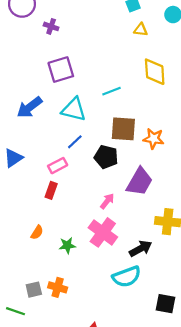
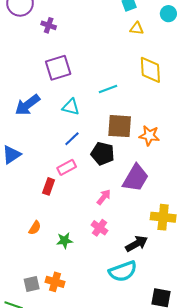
cyan triangle: (74, 109) -> (71, 107), size x0.7
pink rectangle: (58, 166) -> (67, 167), moved
pink cross: (103, 232) -> (99, 228), size x0.6

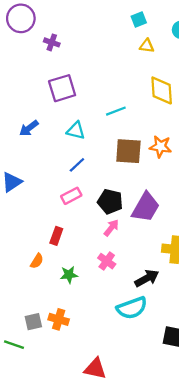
blue arrow: (27, 105) -> (29, 128), size x0.7
orange star: (149, 136) -> (160, 147), moved
black pentagon: (103, 154) -> (110, 202), moved
red rectangle: (49, 186) -> (56, 236), moved

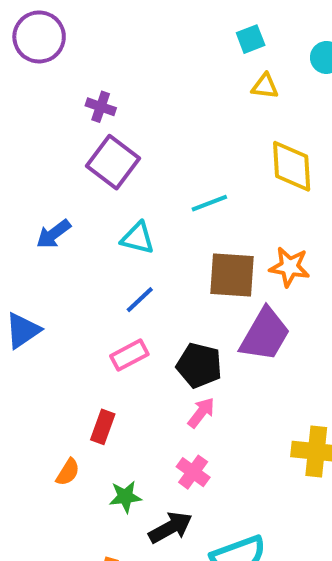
purple cross: (52, 42) -> (101, 107), moved
purple square: (62, 88) -> (113, 162), turned -36
purple trapezoid: (146, 207) -> (265, 335), moved
black arrow: (147, 278) -> (170, 527), moved

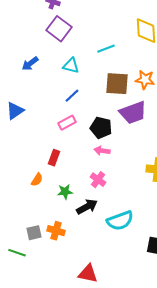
purple trapezoid: (265, 335) -> (133, 113), turned 40
pink arrow: (201, 413) -> (102, 151), turned -119

